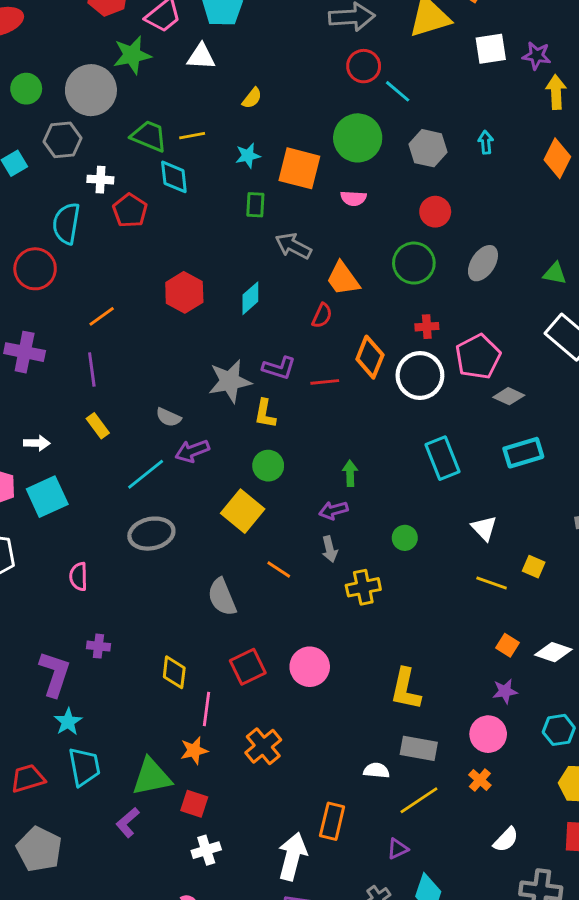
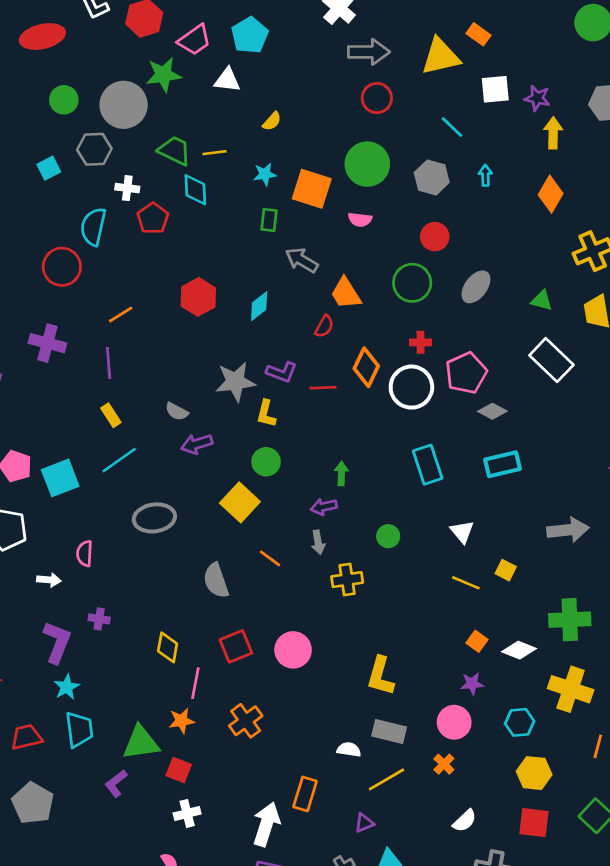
cyan line: (398, 91) -> (452, 127), moved
white arrow: (37, 443) -> (49, 580), moved
cyan line: (146, 474) -> (119, 460), moved

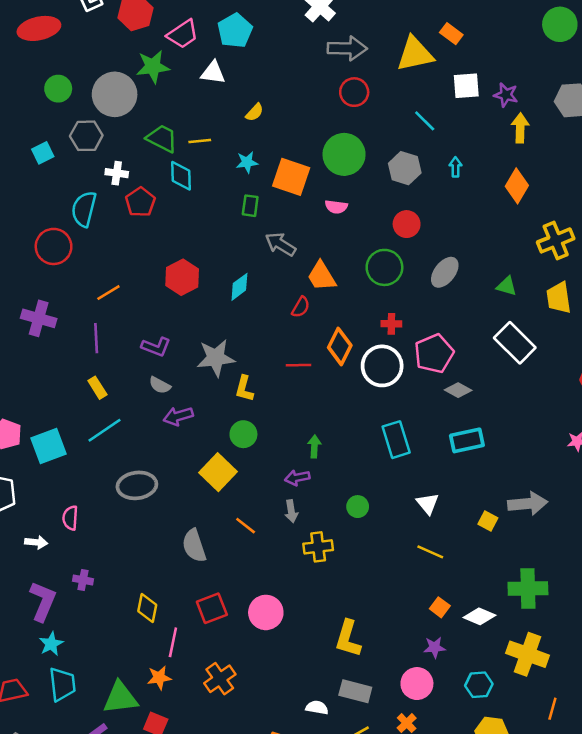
purple L-shape: (282, 372) -> (156, 347), moved
yellow square: (506, 570) -> (488, 521), moved

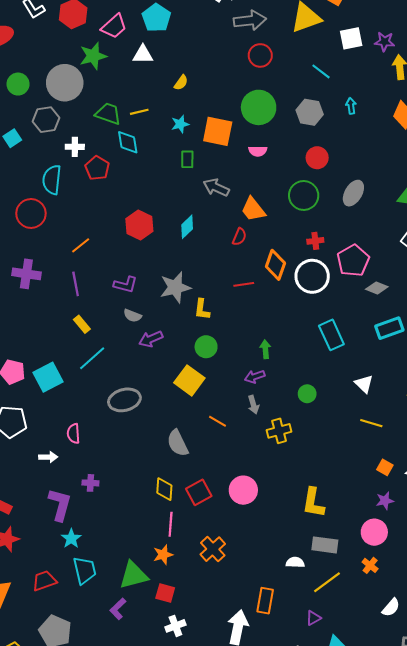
yellow diamond: (147, 608) -> (164, 489), moved

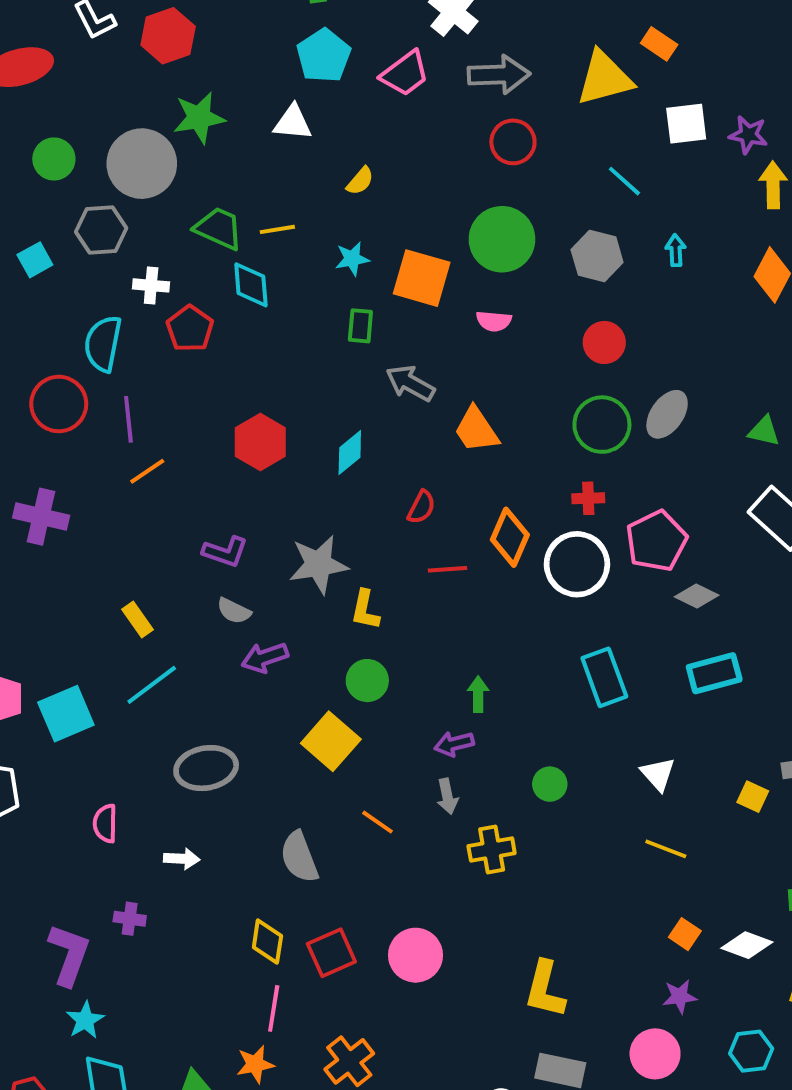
pink trapezoid: (114, 26) -> (405, 74), moved
green circle: (304, 195) -> (602, 425), moved
red semicircle: (239, 237) -> (421, 507), moved
purple line: (76, 284) -> (128, 419), moved
white arrow: (48, 457) -> (182, 859), moved

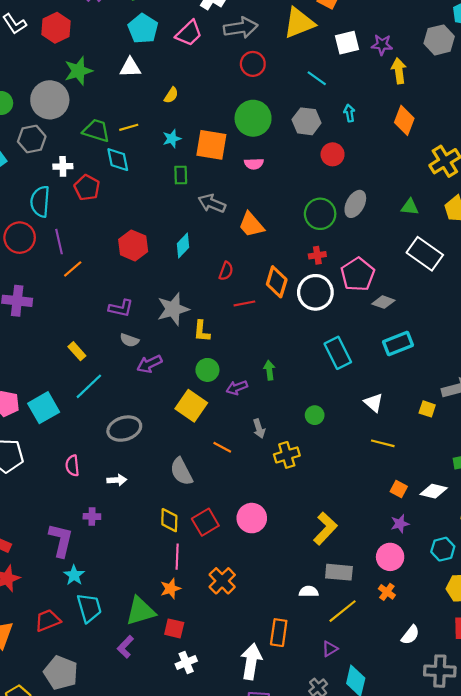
red circle: (604, 342) -> (333, 154), moved
purple arrow: (454, 744) -> (237, 388), moved
yellow L-shape: (545, 989) -> (325, 529), turned -144

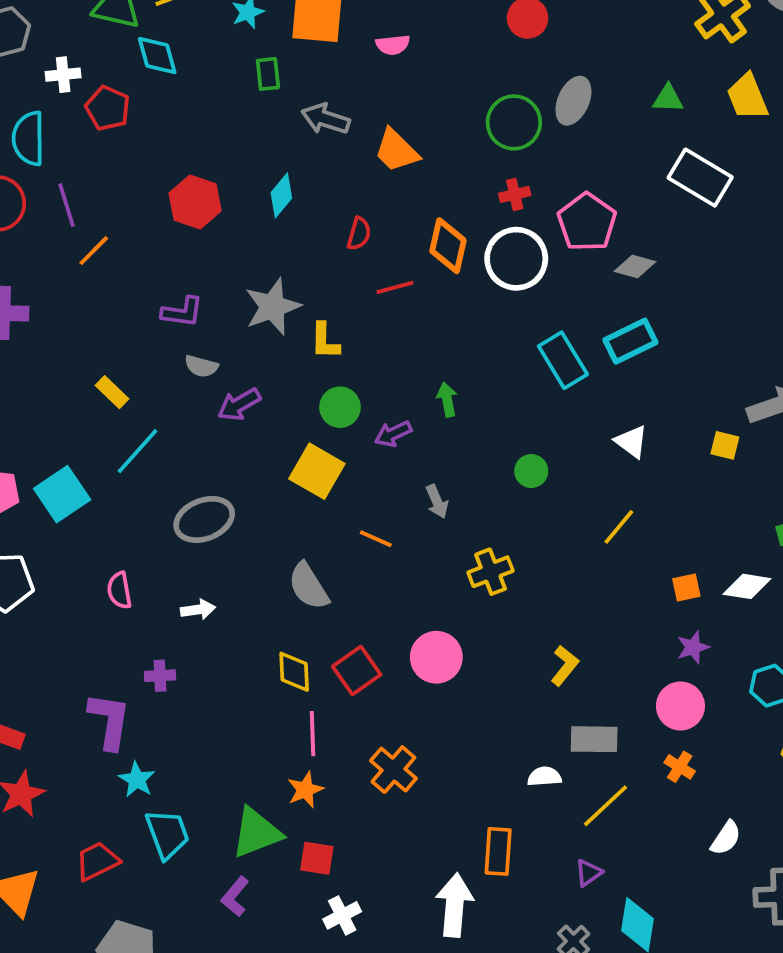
cyan rectangle: (398, 343) -> (630, 341), moved
yellow line: (383, 443) -> (619, 527), moved, turned -60
yellow cross: (287, 455) -> (491, 572), moved
orange square: (399, 489) -> (686, 587), turned -35
yellow L-shape: (325, 529) -> (565, 666), size x0.7

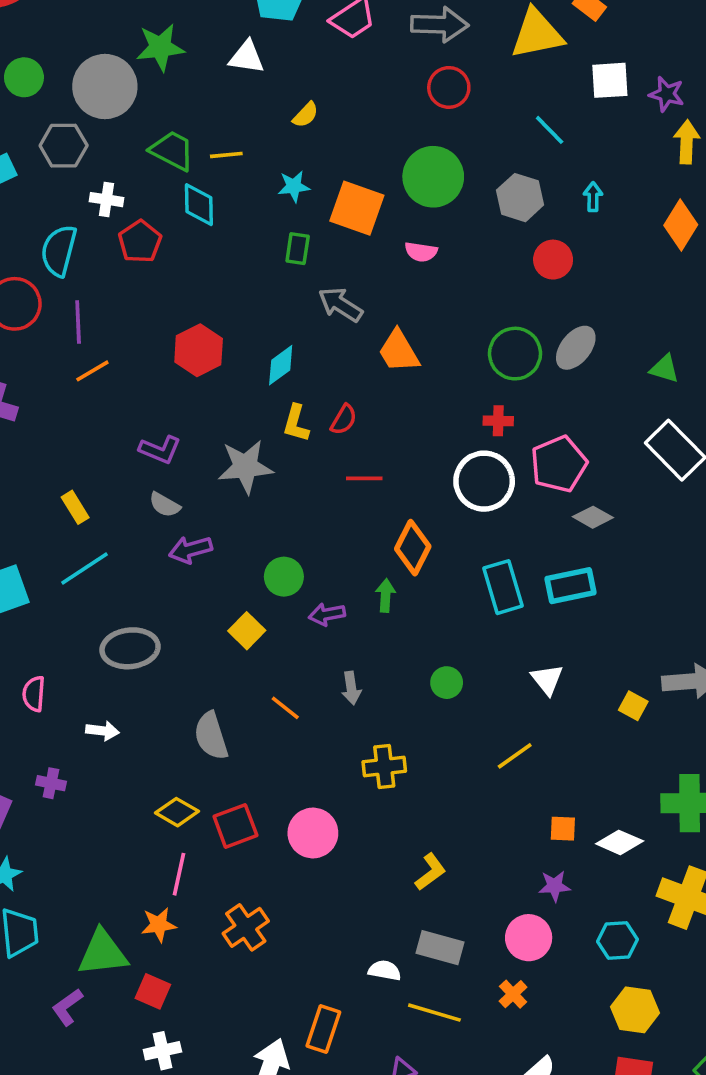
orange diamond: (448, 246) -> (413, 548), moved
yellow L-shape: (325, 341) -> (296, 423), moved
yellow square: (317, 471) -> (247, 631), size x0.7
yellow diamond: (294, 672) -> (177, 812), turned -72
yellow line: (605, 806) -> (434, 1013), turned 45

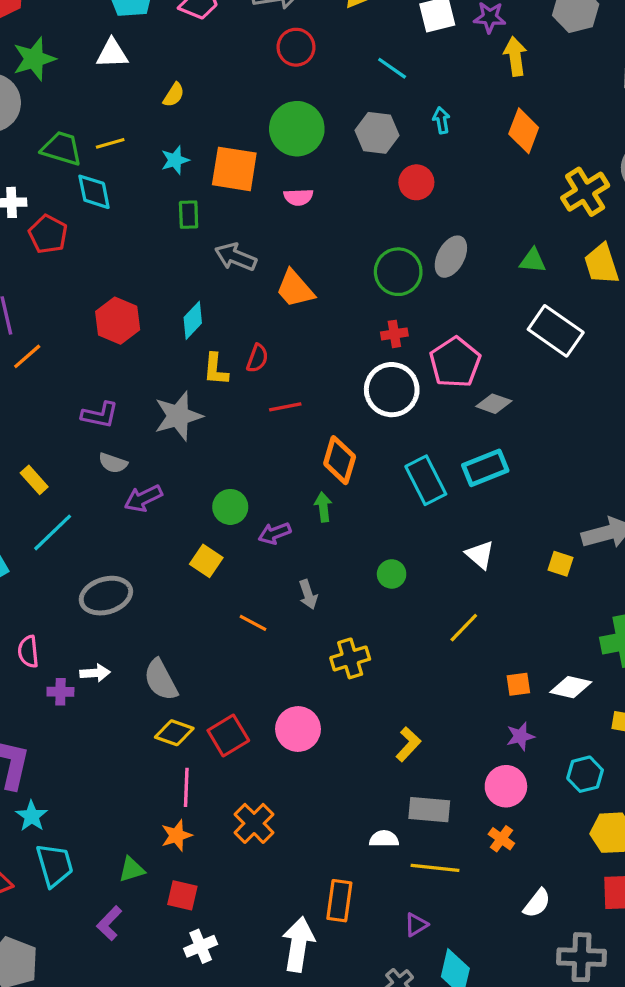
gray semicircle: (211, 736) -> (161, 680), moved
purple cross: (51, 783) -> (60, 692), moved
green triangle: (103, 953) -> (132, 870), size x0.6

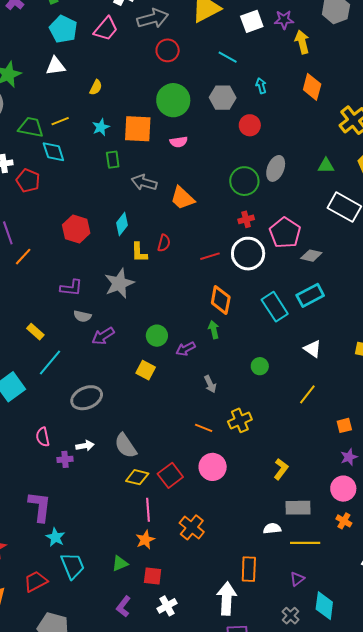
red line: (285, 407) -> (210, 256), moved
orange line: (253, 623) -> (204, 428), moved
purple L-shape: (109, 923) -> (123, 607), moved

